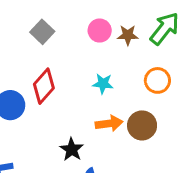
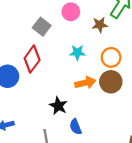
gray square: (42, 32) -> (42, 27), moved
brown star: (128, 35) -> (100, 25), moved
orange circle: (157, 80) -> (111, 57), moved

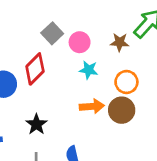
pink circle: (71, 12) -> (80, 42), moved
black star: (58, 106) -> (36, 124), moved

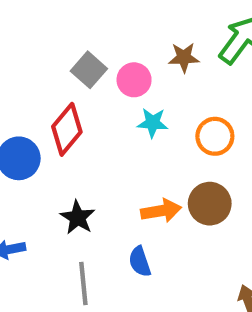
brown star: (120, 42) -> (184, 57), moved
orange arrow: (92, 106) -> (161, 211), moved
brown circle: (122, 110) -> (210, 204), moved

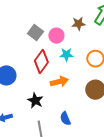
red diamond: (67, 129) -> (41, 62), moved
orange arrow: (161, 211) -> (59, 82), moved

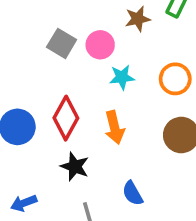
red diamond: (41, 62) -> (66, 118), moved
orange arrow: (59, 82) -> (114, 127), turned 96

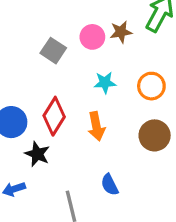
pink circle: (100, 45) -> (92, 37), moved
black star: (75, 167) -> (37, 154), moved

